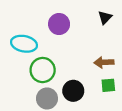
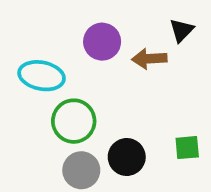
brown arrow: (104, 62) -> (149, 59), moved

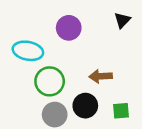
brown arrow: (149, 59) -> (101, 76), moved
green square: (187, 148) -> (121, 111), moved

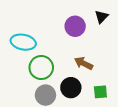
purple circle: (69, 28) -> (75, 26), moved
brown arrow: (101, 76) -> (84, 63), turned 30

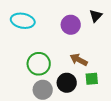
cyan ellipse: (23, 42) -> (23, 21), moved
green square: (100, 92) -> (92, 79), moved

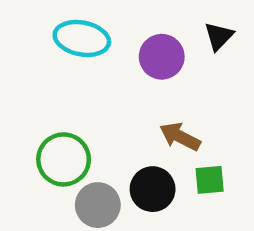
cyan ellipse: (23, 21) -> (82, 38), moved
green circle: (39, 64) -> (64, 159), moved

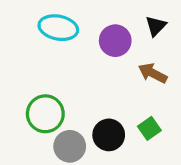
brown arrow: (180, 137) -> (153, 73), moved
green square: (210, 180) -> (149, 128), turned -30

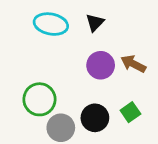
black triangle: (156, 26) -> (95, 23), moved
purple circle: (115, 41) -> (101, 65), moved

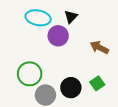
purple circle: (101, 65) -> (58, 36), moved

